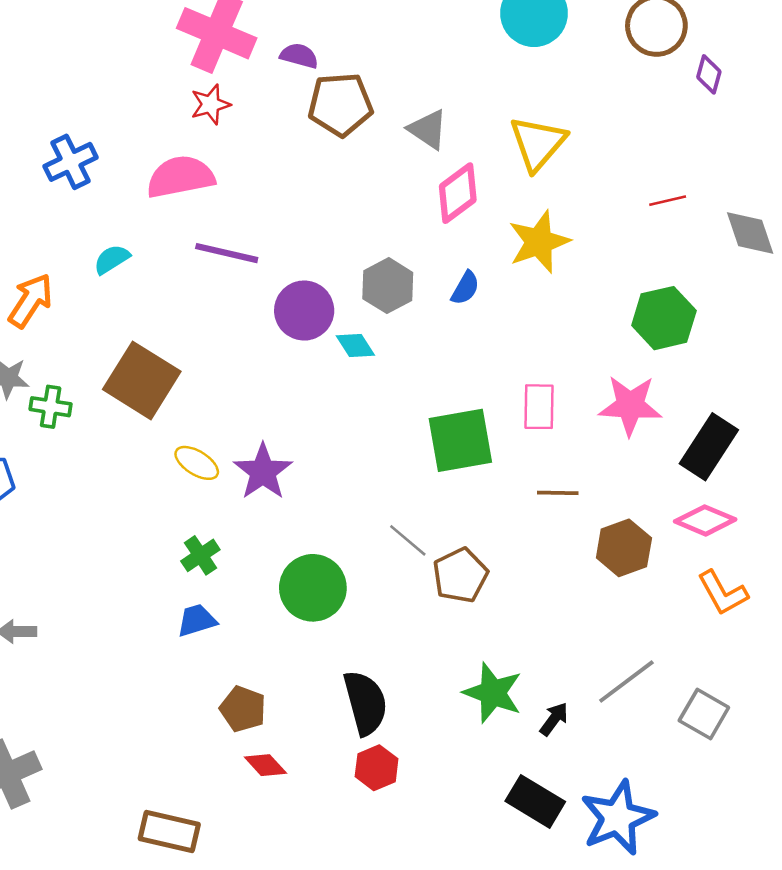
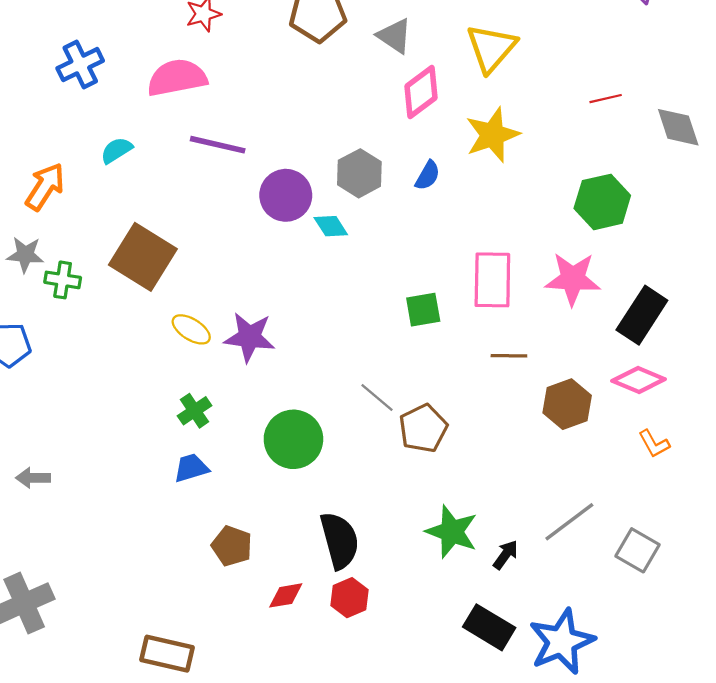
pink rectangle: (539, 407) -> (492, 280), size x1.4
green square: (460, 440) -> (423, 310), size x0.6
purple star: (263, 472) -> (249, 337), turned -30
orange L-shape: (723, 593) -> (654, 444), size x0.7
red diamond: (265, 765) -> (286, 595), moved, turned -57

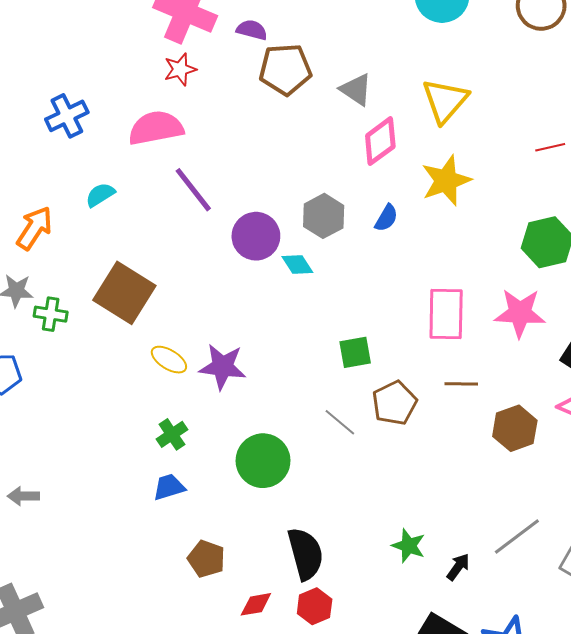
purple line: (218, 145) -> (193, 190), turned 39
green square: (423, 310) -> (355, 352), moved
brown pentagon: (423, 428) -> (394, 403), moved
green star: (452, 532) -> (409, 546), size x0.7

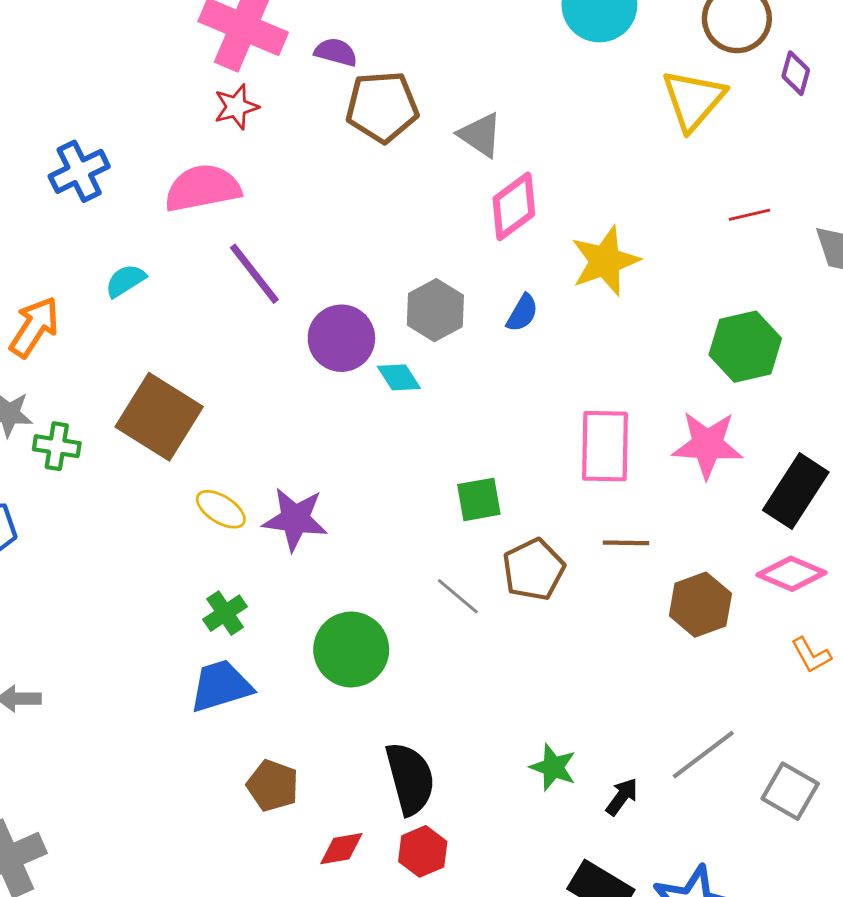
yellow triangle: (445, 101) -> (693, 100), moved
blue trapezoid: (169, 487) -> (221, 686), size x1.4

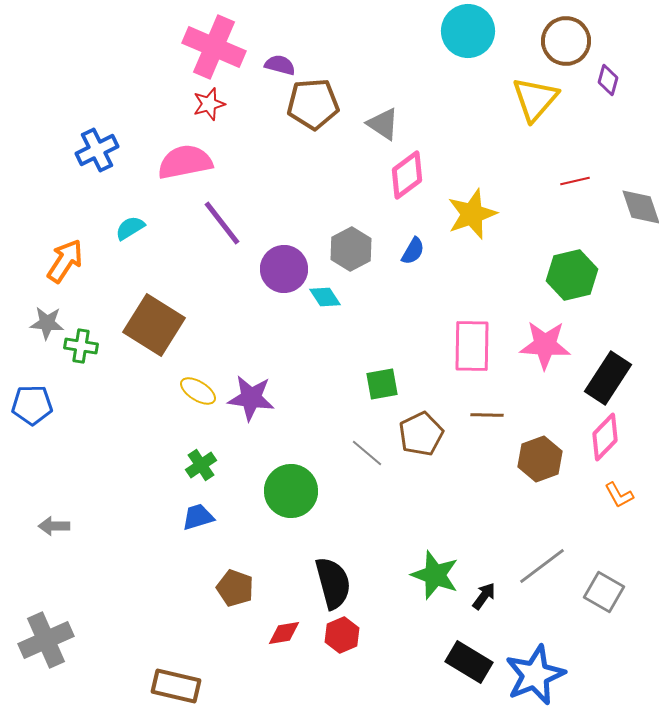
pink diamond: (792, 574) -> (605, 437), turned -69
blue trapezoid: (221, 686) -> (198, 517), size x0.7
green star: (553, 767) -> (435, 575), size x1.4

